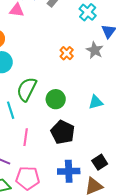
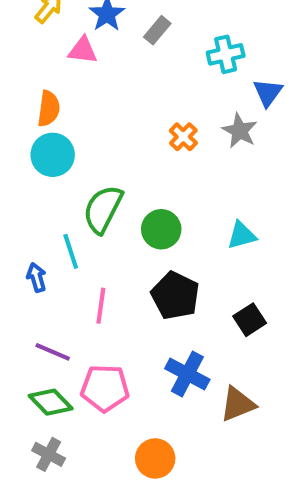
cyan cross: (88, 12) -> (226, 54), turned 36
black square: (100, 162) -> (250, 320), moved
blue cross: (69, 171) -> (187, 374), turned 30

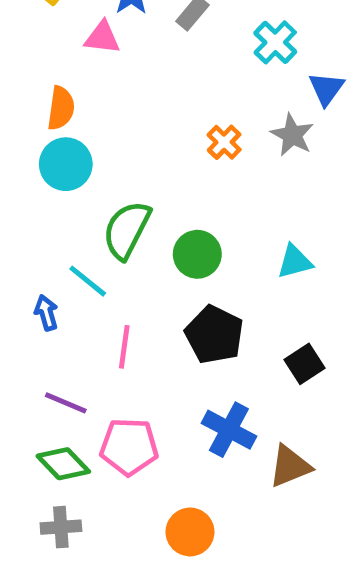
cyan cross: (226, 54) -> (275, 42), turned -33
cyan line: (71, 251) -> (88, 281), turned -33
gray cross: (49, 454) -> (61, 527), turned -32

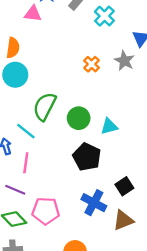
cyan cross: (275, 42) -> (104, 16), moved
cyan triangle: (295, 262) -> (109, 126), moved
pink line: (124, 347) -> (26, 163), moved
black square: (304, 364) -> (124, 186), moved

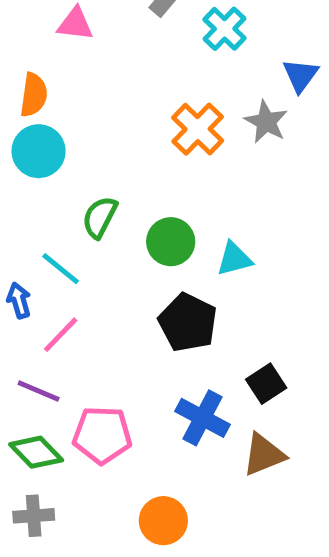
orange cross: (92, 64) -> (198, 129), size x1.5
green semicircle: (45, 106) -> (100, 217), size x0.7
pink line: (26, 163) -> (61, 335), turned 36

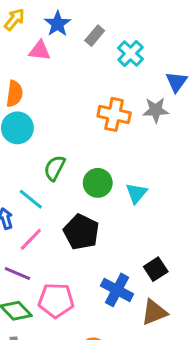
gray star: (266, 122) -> (156, 110), turned -30
orange cross: (198, 129) -> (114, 114), turned -32
cyan triangle: (234, 259) -> (136, 193), turned -35
black pentagon: (188, 322) -> (81, 232), moved

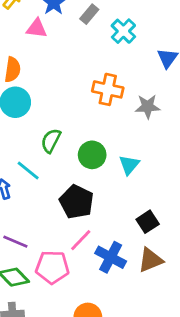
gray star: (156, 110) -> (148, 107), moved
pink line: (31, 239) -> (81, 240), moved
black square: (156, 269) -> (148, 222), moved
brown triangle: (154, 312) -> (150, 260), moved

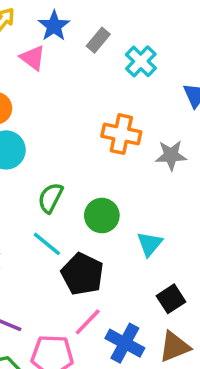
pink triangle: (37, 28) -> (33, 58), turned 30
cyan triangle: (129, 165) -> (150, 244), moved
cyan line: (28, 170) -> (47, 244), moved

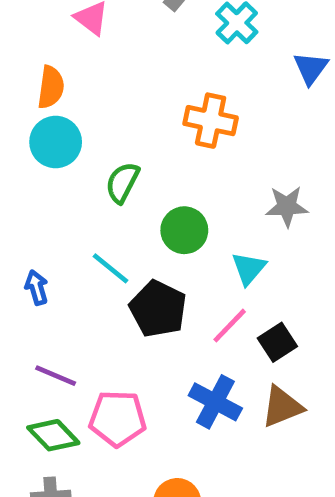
gray star: (171, 155) -> (287, 206), moved
green semicircle: (50, 198) -> (122, 183), moved
pink line: (88, 322) -> (230, 326), moved

